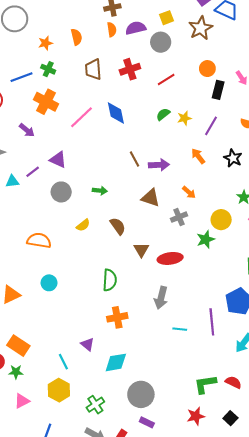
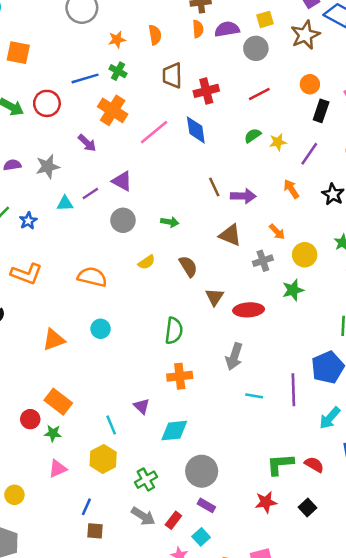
red cross: (130, 69) -> (206, 91), moved
yellow circle: (221, 220) -> (305, 255), moved

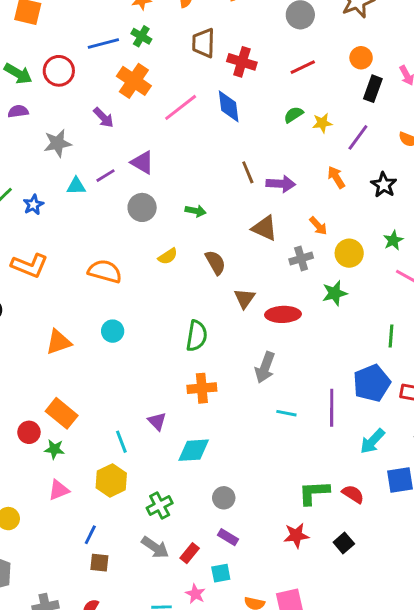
red cross: (206, 91) -> (242, 62), turned 30
purple semicircle: (12, 165) -> (18, 111), moved
gray circle: (202, 471) -> (224, 498), size x0.6
cyan square: (201, 537) -> (221, 573), turned 30

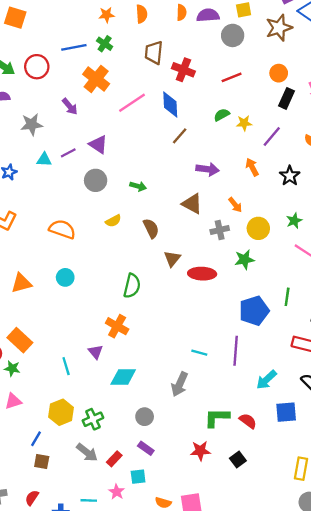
brown line: (248, 172) -> (180, 136), moved, turned 60
gray arrow: (265, 367) -> (180, 384), moved
blue pentagon: (372, 383) -> (254, 311), moved
orange cross: (202, 388) -> (117, 326), moved, turned 30
yellow hexagon: (111, 480) -> (61, 412), moved

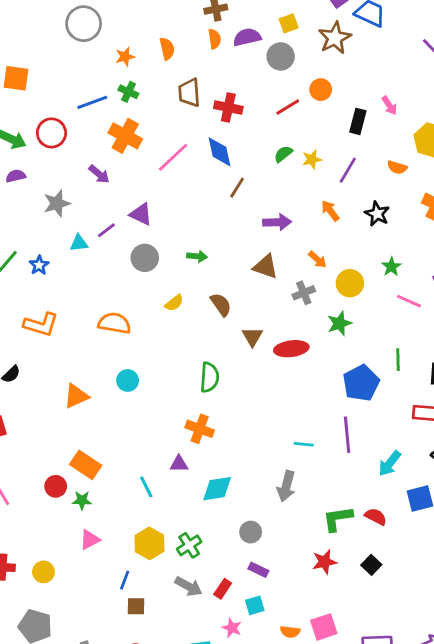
orange circle: (279, 73) -> (321, 90), moved
purple triangle: (96, 352) -> (179, 464), turned -42

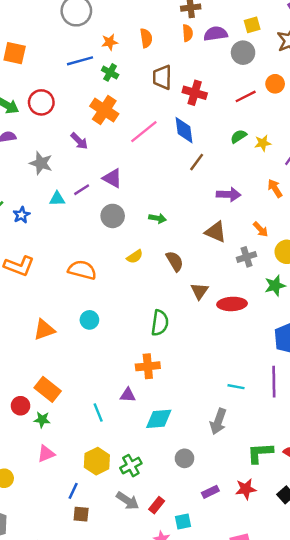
blue line: (92, 102) -> (80, 61), moved
gray star: (57, 203) -> (41, 163), turned 30
orange cross: (200, 429) -> (148, 366), turned -30
purple rectangle: (258, 570) -> (210, 492), moved, turned -56

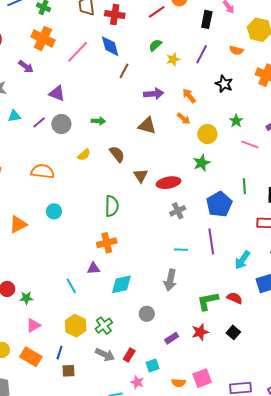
yellow star: (263, 143) -> (173, 59), moved
orange arrow: (275, 188) -> (189, 96), moved
purple line: (82, 190) -> (39, 122), moved
gray cross: (247, 257) -> (178, 211), moved
orange rectangle: (48, 389) -> (31, 357), moved

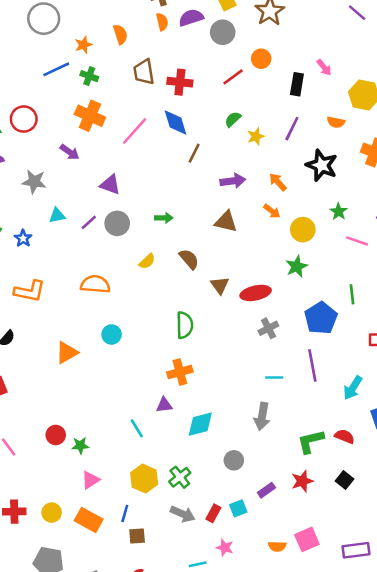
black star: (224, 84) -> (322, 165), size x1.4
cyan square: (152, 365) -> (238, 508), moved

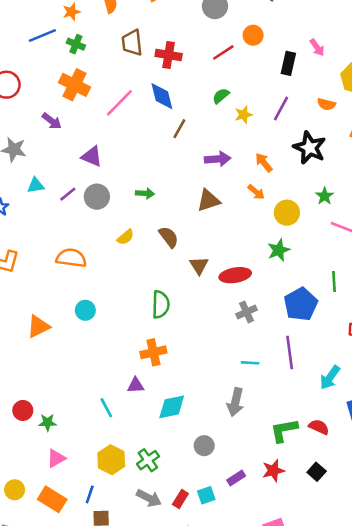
brown triangle: (226, 222) -> (208, 200), turned -35

